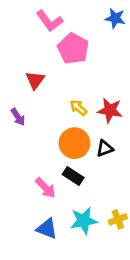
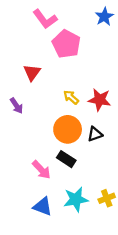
blue star: (115, 18) -> (104, 17), turned 30

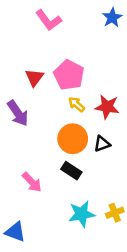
pink pentagon: (66, 44) -> (69, 75), moved
purple arrow: (17, 106) -> (18, 113), size x1.5
pink arrow: (41, 170) -> (32, 182), moved
blue triangle: (43, 207) -> (15, 232), moved

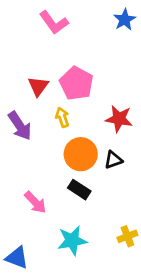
yellow arrow: (77, 104) -> (62, 117), moved, turned 30
cyan star: (82, 214) -> (72, 241), moved

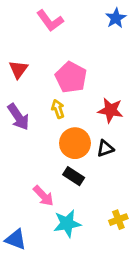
red triangle: (38, 86) -> (18, 69), moved
pink arrow: (35, 202) -> (43, 196), moved

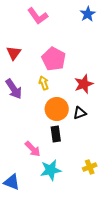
red star: (111, 110) -> (84, 84), turned -30
black rectangle: (74, 176) -> (56, 134), turned 49

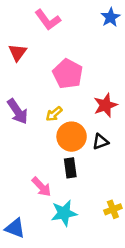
red triangle: (14, 53) -> (18, 52), moved
yellow arrow: (44, 83) -> (54, 114), moved, turned -112

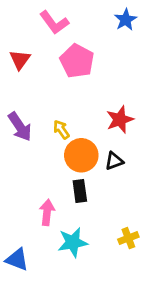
pink pentagon: (68, 74) -> (77, 61), moved
yellow arrow: (54, 114) -> (61, 130), turned 96
pink arrow: (41, 187) -> (47, 212), turned -130

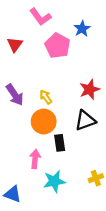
blue star: (126, 20) -> (82, 29), moved
orange circle: (81, 155) -> (44, 122), moved
black triangle: (114, 161) -> (85, 120), size x1.5

